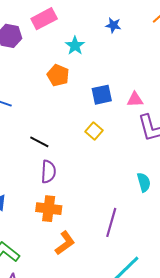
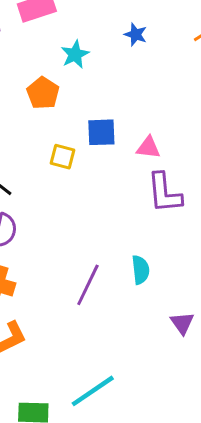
yellow square: (94, 131) -> (62, 157), moved, turned -36
purple line: (111, 222) -> (88, 285), moved

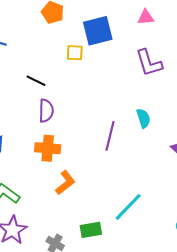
blue square: (101, 132) -> (98, 31), size x1.4
pink triangle: (148, 148) -> (146, 17), moved

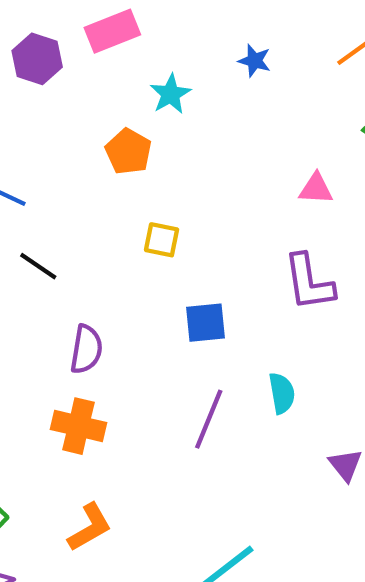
blue square: (98, 31) -> (206, 323), moved, size x0.7
black line: (36, 81) -> (38, 266), moved
orange L-shape: (65, 183) -> (90, 527), moved

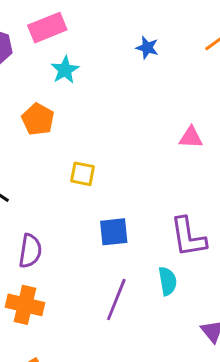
cyan star: (170, 94) -> (65, 70), moved
orange pentagon: (128, 152) -> (38, 119), moved
purple L-shape: (309, 282) -> (188, 237), moved

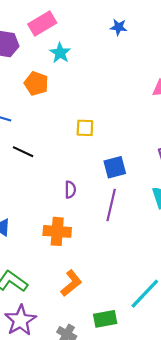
orange pentagon: (38, 119) -> (36, 83), moved
purple semicircle: (30, 251) -> (70, 190), moved, size x0.7
purple line: (116, 300) -> (111, 205), moved

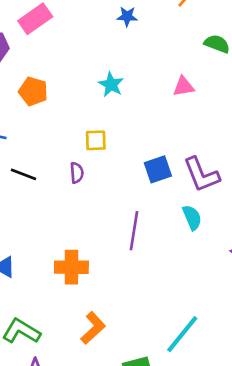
cyan star: (60, 53) -> (111, 84), moved
blue square: (115, 167) -> (158, 169), moved
purple semicircle: (70, 190) -> (77, 173), moved

